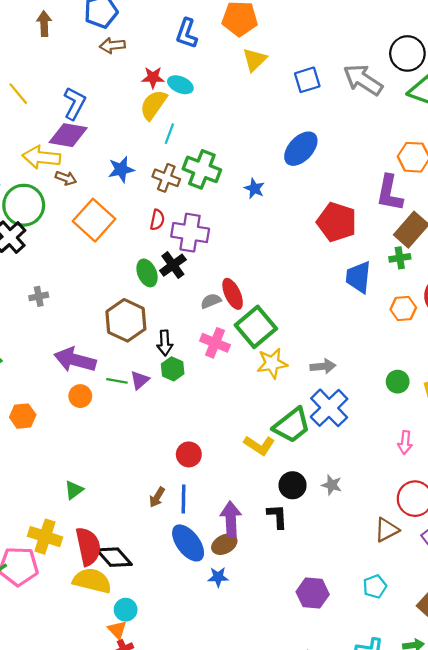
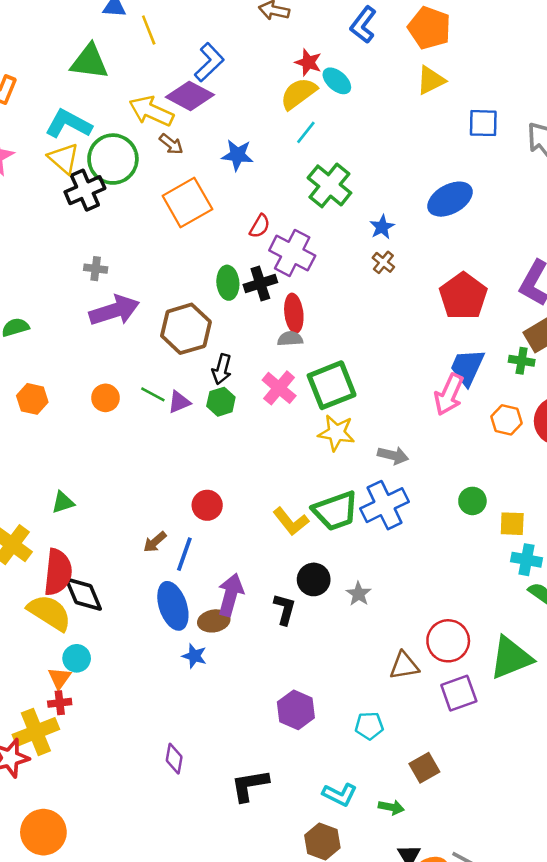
brown cross: (166, 178) -> (383, 262), moved, size x0.7
red ellipse: (233, 294) -> (294, 313), moved
purple arrow: (75, 360) -> (114, 310), moved, turned 129
pink arrow: (405, 442) -> (449, 394), moved, size x1.5

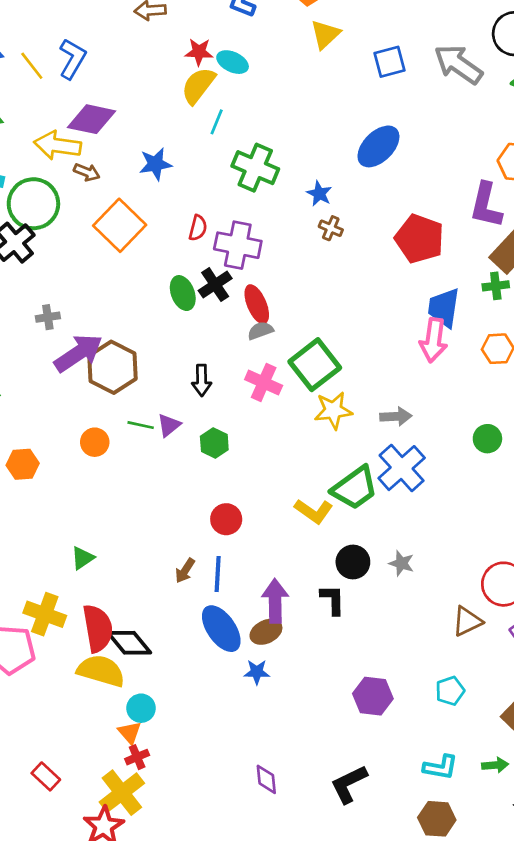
blue L-shape: (209, 62) -> (72, 59), moved
brown hexagon: (186, 329) -> (113, 367), moved
green hexagon: (221, 402) -> (214, 443), moved

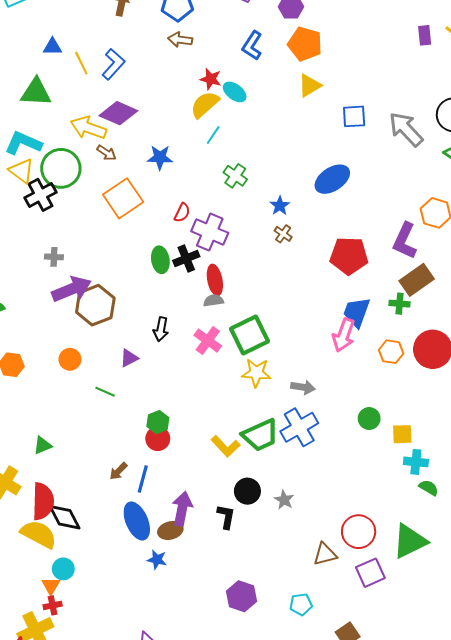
green cross: (255, 168) -> (235, 176), size x0.7
red pentagon: (419, 239) -> (349, 256), turned -30
green line: (141, 425) -> (105, 392), moved
green hexagon: (214, 443) -> (158, 422), moved

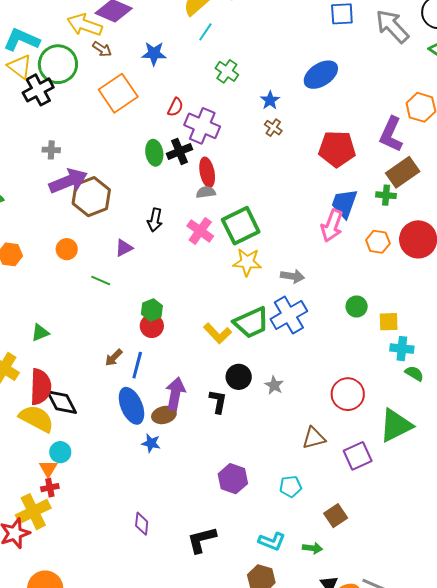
red circle: (359, 532) -> (348, 394), moved

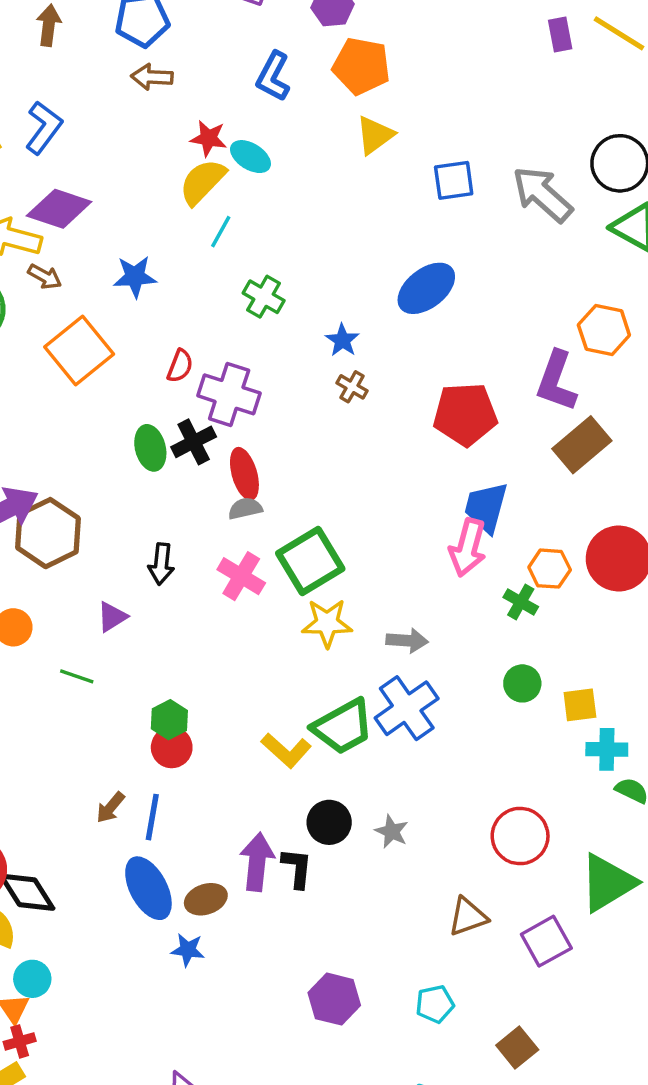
green cross: (386, 195) -> (521, 602), moved, turned 30
purple arrow: (175, 394) -> (257, 862), moved

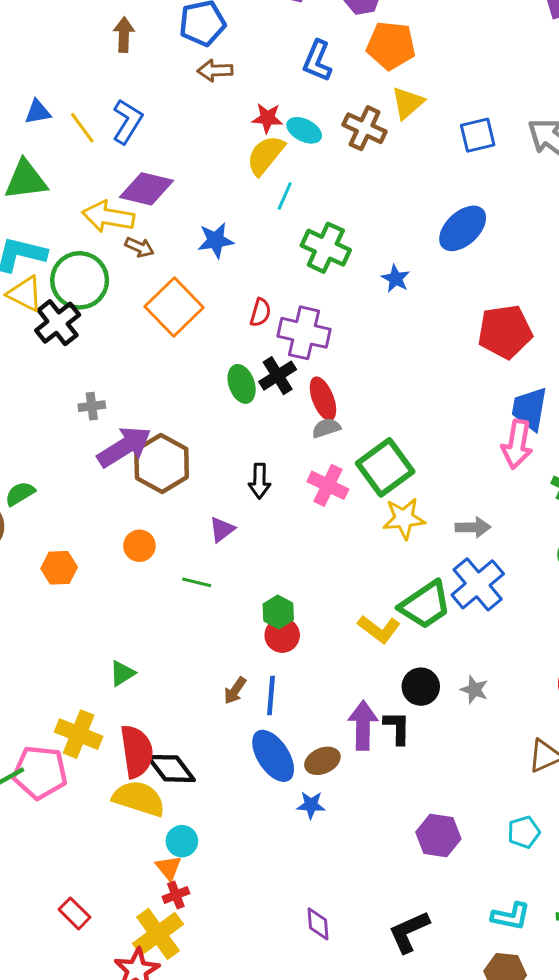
green cross: (264, 297) -> (326, 248), size x1.4
brown cross: (352, 387) -> (365, 128), moved, size x1.6

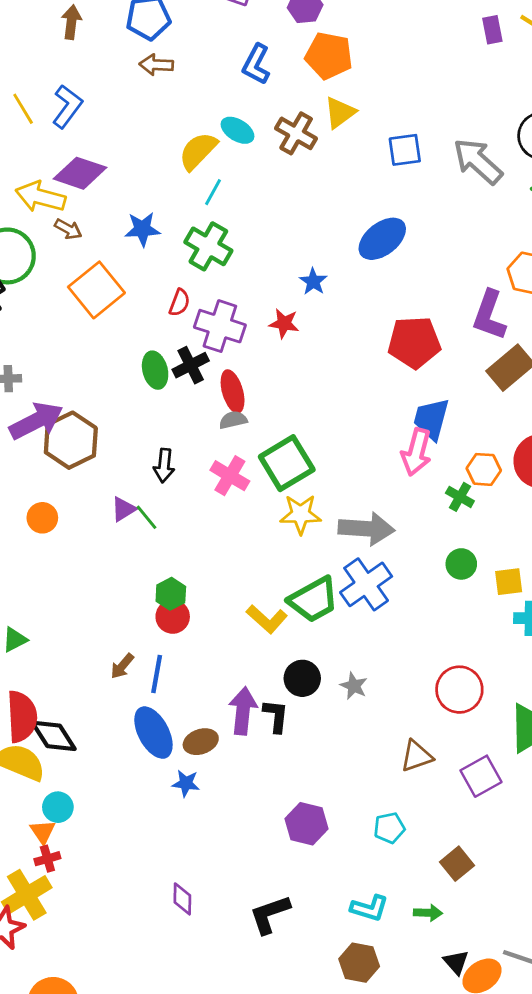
red star: (267, 118) -> (284, 323), moved
green cross: (326, 248) -> (208, 246), moved
gray arrow: (473, 527) -> (366, 529), size x1.6
green line: (197, 582) -> (146, 517), moved, turned 32

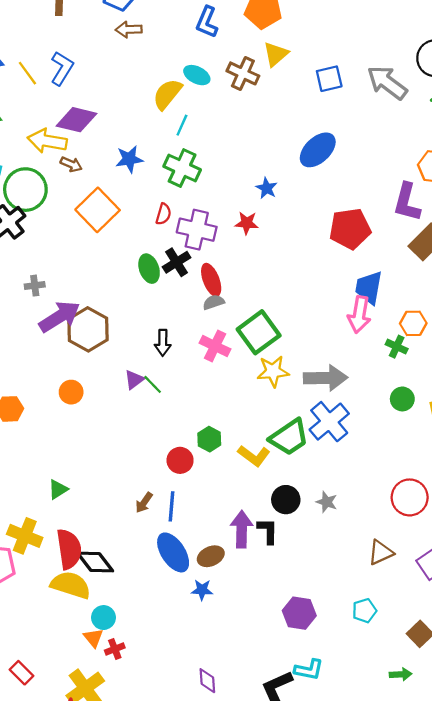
green hexagon: (171, 594) -> (209, 439), moved
red cross: (47, 859) -> (115, 649), moved
cyan L-shape: (369, 908) -> (309, 670), moved

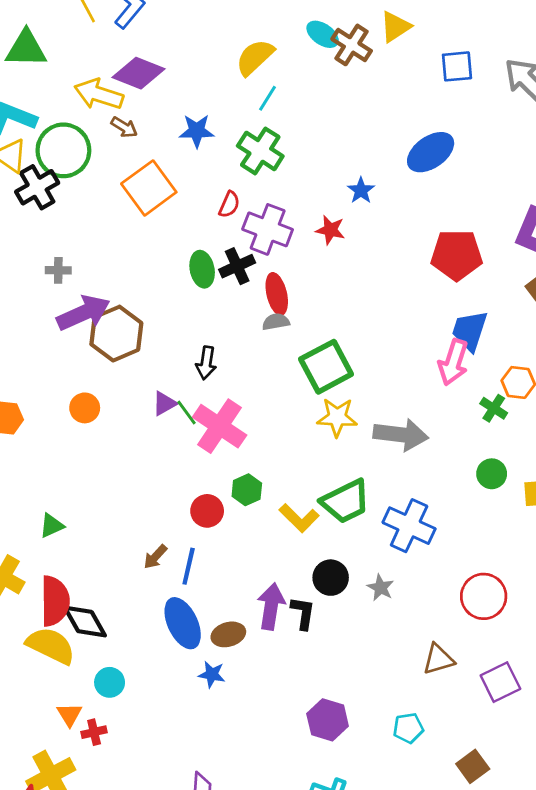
cyan ellipse: (197, 75) -> (323, 34), moved
pink cross: (215, 346) -> (220, 426), moved, size x1.4
blue cross: (329, 422) -> (409, 526), moved, turned -33
cyan circle: (103, 618) -> (110, 682), moved

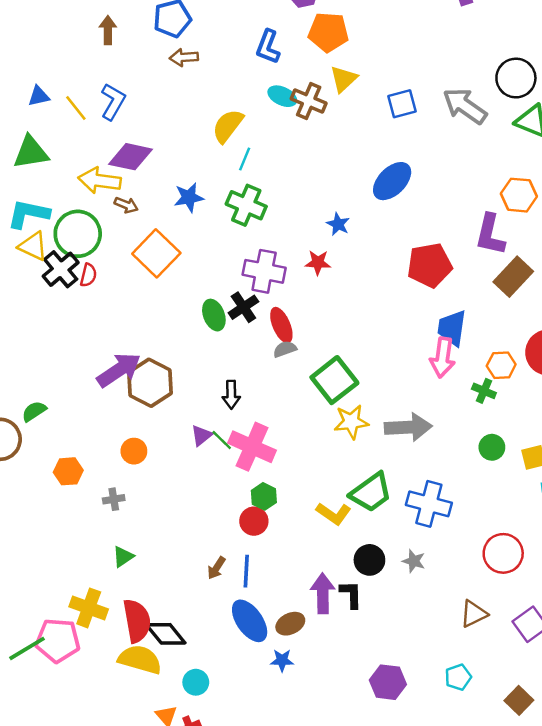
red semicircle: (229, 204) -> (88, 275), moved
gray cross: (58, 270) -> (114, 499), moved
green hexagon: (247, 490) -> (264, 496), moved

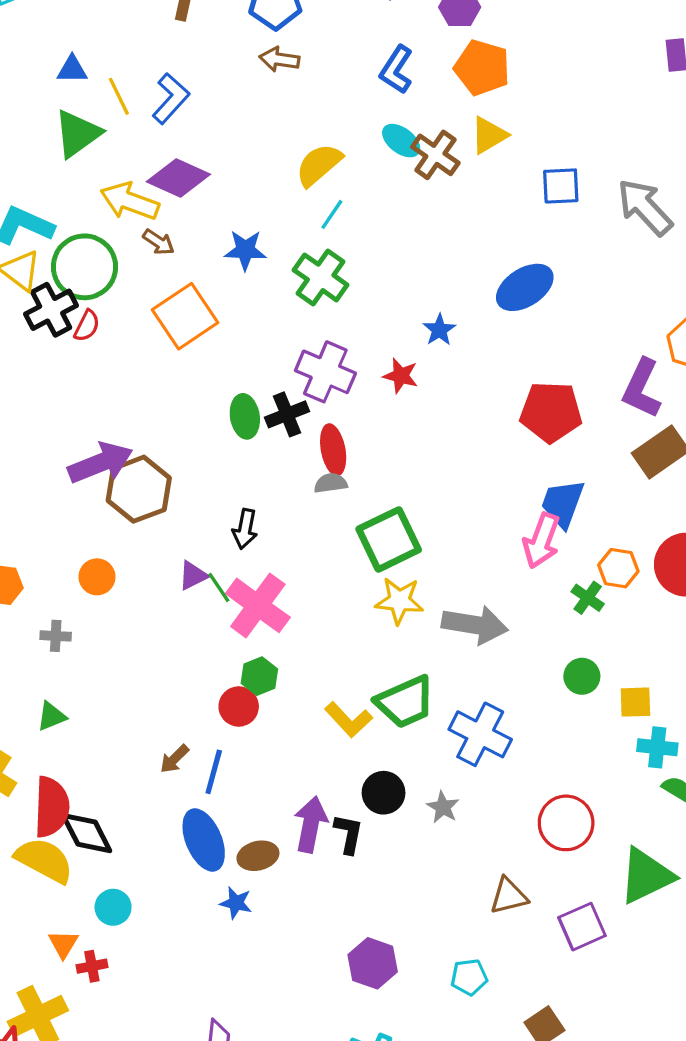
green triangle: (31, 152) -> (77, 134), moved, turned -39

